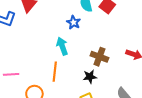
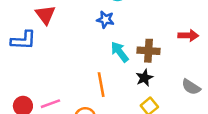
cyan arrow: (62, 46) -> (120, 52), moved

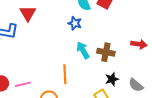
black star: (144, 78) -> (112, 79), moved

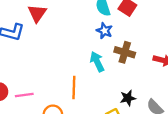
blue star: (75, 23) -> (104, 31), moved
brown cross: (106, 52) -> (125, 52), moved

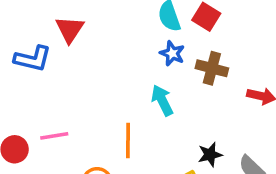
brown cross: (125, 52) -> (212, 68), moved
pink line: (24, 95) -> (54, 136), moved

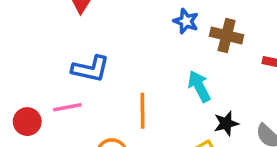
blue L-shape: (33, 59) -> (91, 69), moved
cyan arrow: (162, 100) -> (199, 86), moved

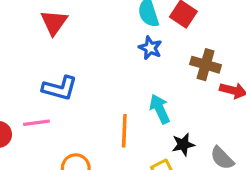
brown cross: (227, 36) -> (206, 65), moved
orange line: (142, 111) -> (124, 131), moved

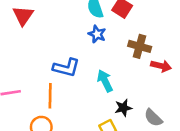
blue L-shape: (60, 88) -> (66, 68), moved
orange line: (124, 131) -> (50, 96), moved

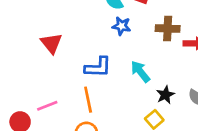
red triangle: (23, 16) -> (51, 43), moved

